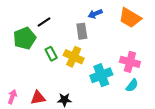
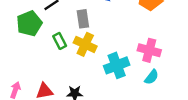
gray rectangle: (82, 31) -> (83, 19), moved

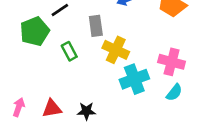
yellow cross: (85, 44) -> (116, 50), moved

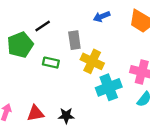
green rectangle: (69, 51) -> (51, 63), turned -49

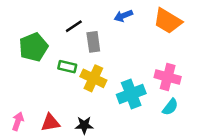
black line: (43, 26) -> (74, 26), moved
yellow cross: (92, 61) -> (93, 78), moved

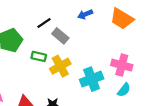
gray rectangle: (93, 42) -> (60, 36), turned -42
yellow cross: (93, 78) -> (60, 66), turned 36

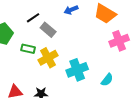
pink cross: (122, 65) -> (119, 41), moved, turned -36

